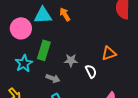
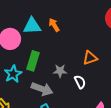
orange triangle: (109, 53) -> (90, 58), moved
gray arrow: (53, 78) -> (42, 89), size x1.5

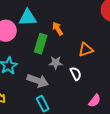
orange arrow: (54, 25) -> (58, 29), moved
green rectangle: (33, 61) -> (41, 44), moved

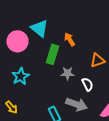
cyan triangle: (28, 18) -> (40, 28), turned 42
gray arrow: (38, 81) -> (76, 104), moved

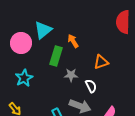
cyan triangle: (40, 28) -> (43, 30), turned 42

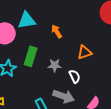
cyan triangle: (43, 30) -> (27, 20), turned 30
green rectangle: (56, 56) -> (31, 56), moved

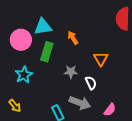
orange triangle: (85, 52) -> (101, 59), turned -42
green rectangle: (31, 56) -> (47, 52), moved

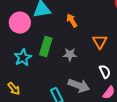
green rectangle: (47, 52) -> (46, 47), moved
white semicircle: (91, 83) -> (105, 72), moved

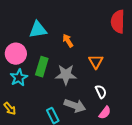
pink circle: (20, 23) -> (16, 54), moved
gray star: (70, 55) -> (66, 75), size x1.5

